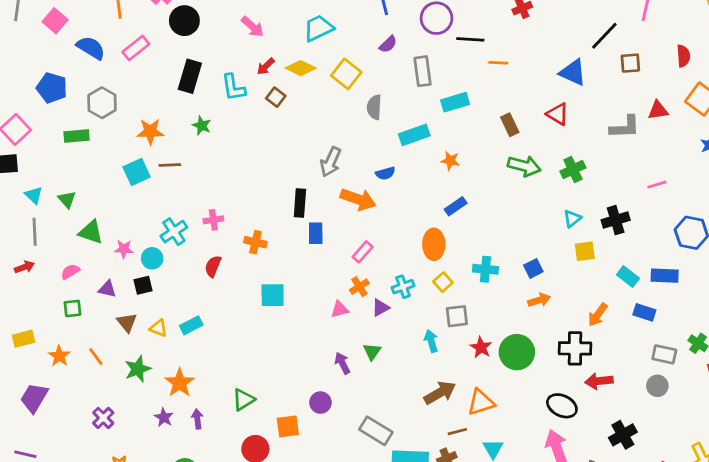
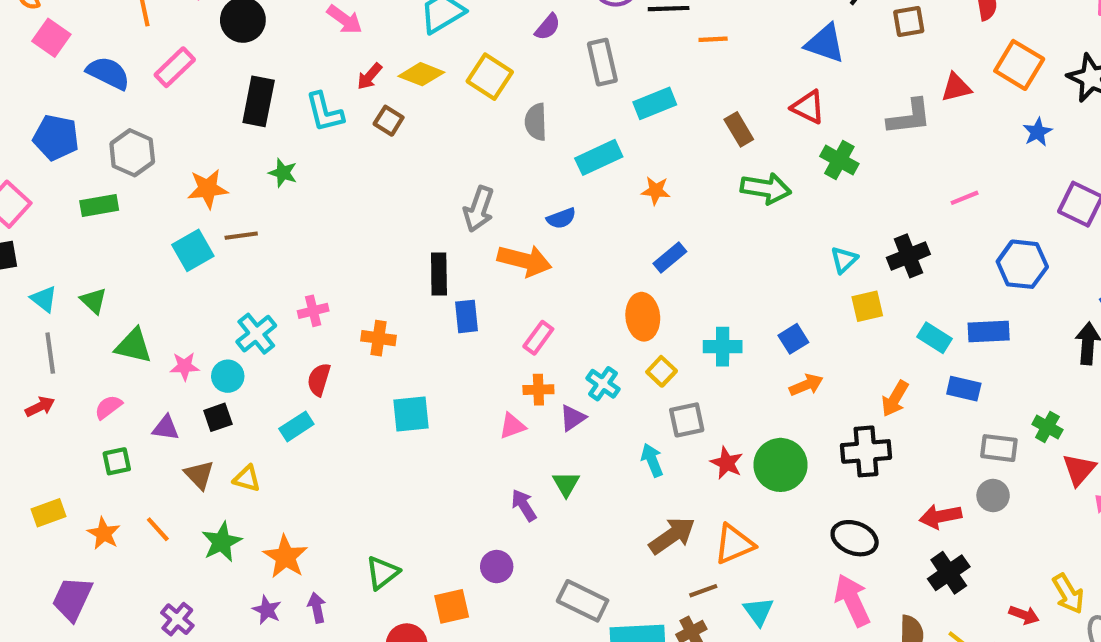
green cross: (573, 170) -> (839, 160), moved, turned -30
orange cross: (359, 287) -> (538, 390), turned 36
cyan cross: (403, 287) -> (603, 384), turned -30
cyan rectangle: (191, 325) -> (296, 426), moved
red arrow: (599, 381) -> (940, 516), moved

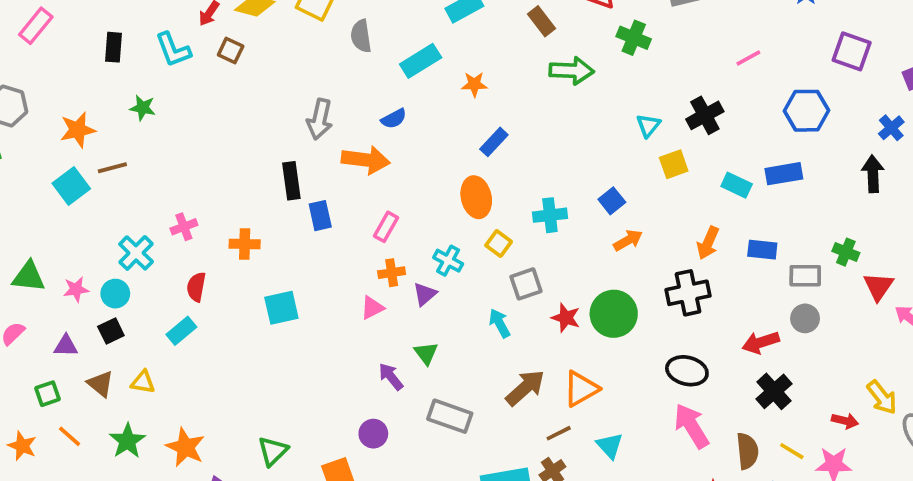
black rectangle: (259, 101) -> (114, 47), size x0.7
blue rectangle: (964, 389) -> (762, 250), moved
green square: (117, 461) -> (48, 394), moved
gray rectangle: (583, 601) -> (450, 416), moved

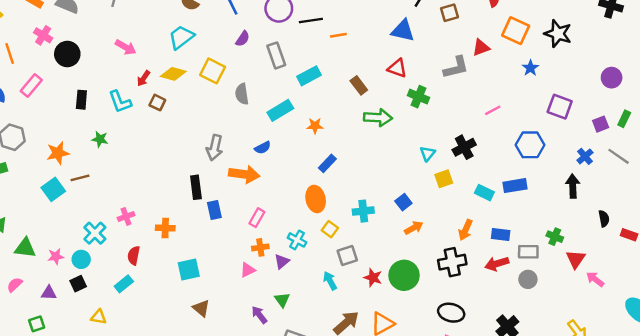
red arrow: (761, 342) -> (497, 264), moved
brown triangle: (100, 384) -> (201, 308), moved

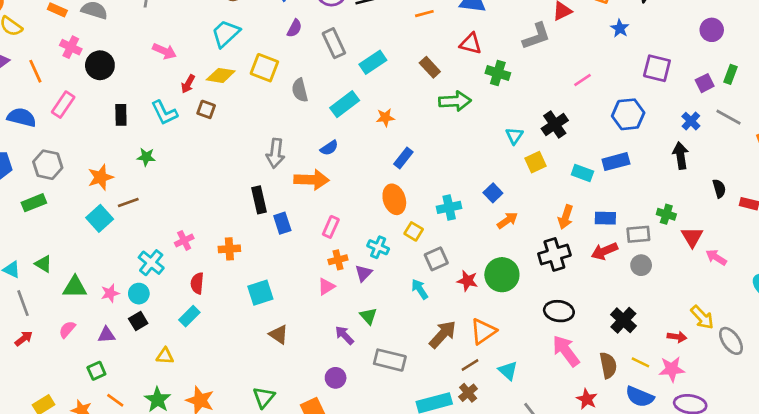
orange line: (338, 35) -> (424, 14), moved

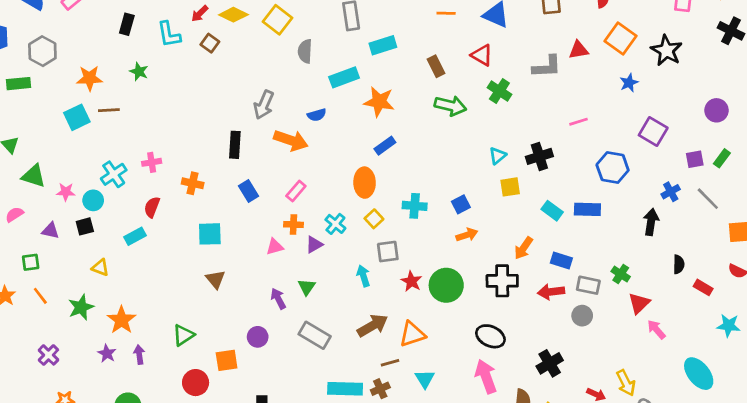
orange star: (385, 117) -> (379, 102), size x1.6
blue rectangle: (282, 223) -> (249, 191), moved, turned -30

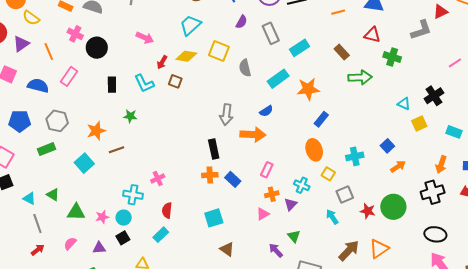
cyan square: (77, 117) -> (84, 163), moved
cyan triangle: (498, 156) -> (404, 104), turned -40
cyan cross: (114, 174) -> (133, 195), turned -30
orange cross: (193, 183) -> (210, 175), moved

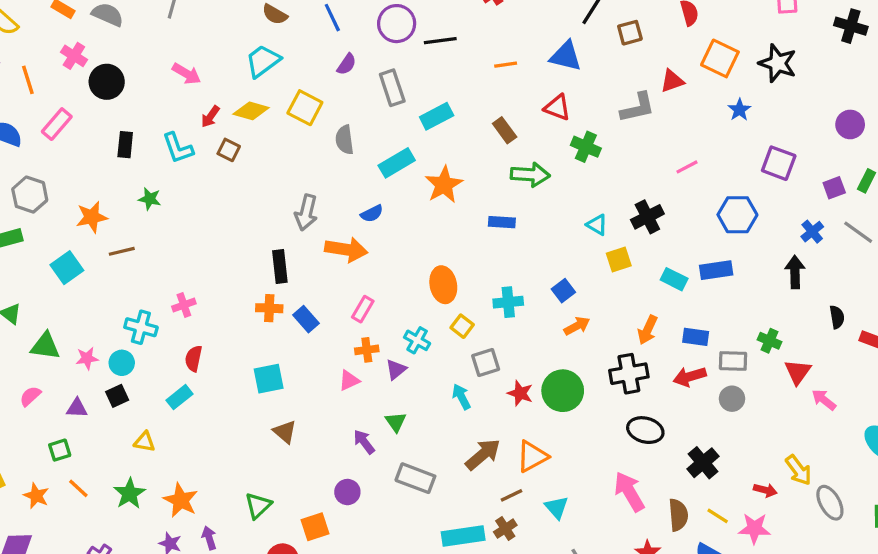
orange star: (308, 89) -> (444, 185), turned -30
blue rectangle: (321, 119) -> (502, 222), moved, turned 49
black ellipse: (435, 234) -> (645, 430), moved

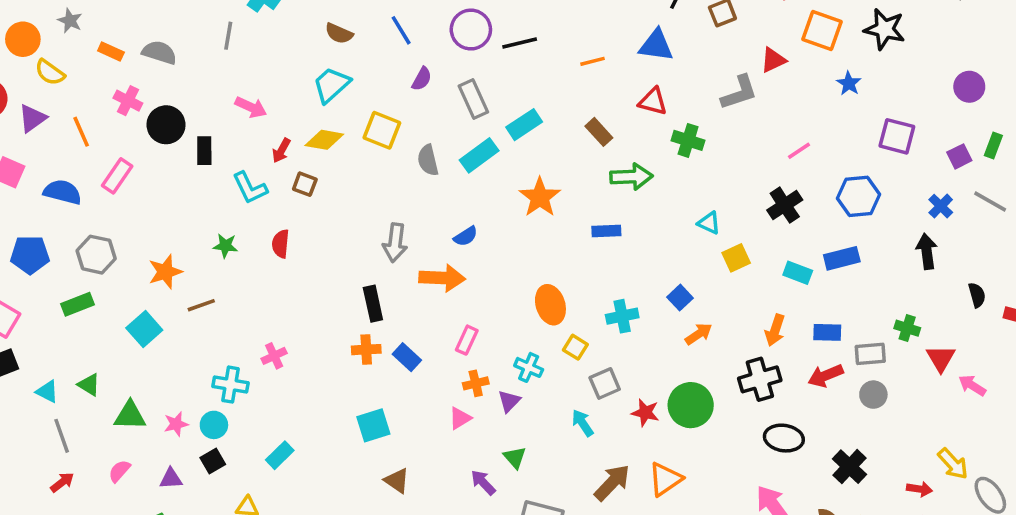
black rectangle: (125, 145) -> (204, 151), moved
cyan rectangle: (397, 163) -> (479, 155), moved
black cross: (647, 217) -> (785, 205), moved
red semicircle: (194, 359) -> (281, 244), moved

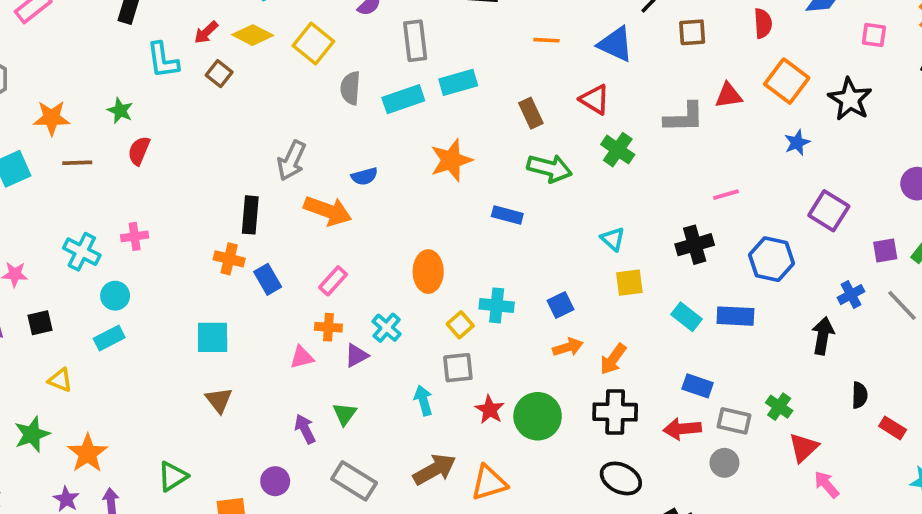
red semicircle: (281, 244) -> (139, 151), moved
orange arrow: (775, 330) -> (613, 359), moved
yellow square: (575, 347) -> (460, 325), moved
cyan circle: (214, 425) -> (115, 296), moved

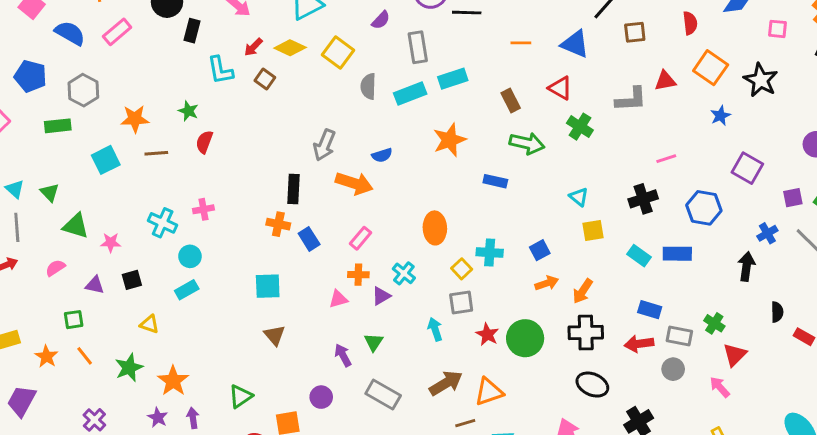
pink arrow: (827, 484) -> (720, 387), moved

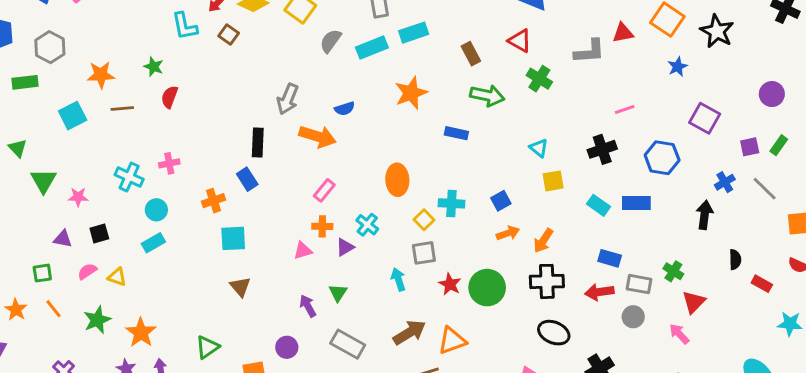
gray semicircle: (368, 86) -> (331, 41), turned 35
orange cross: (278, 224) -> (214, 201), moved, turned -30
green triangle: (76, 226) -> (44, 181), turned 44
blue rectangle: (309, 239) -> (247, 179), moved
pink semicircle: (55, 268) -> (87, 271), moved

